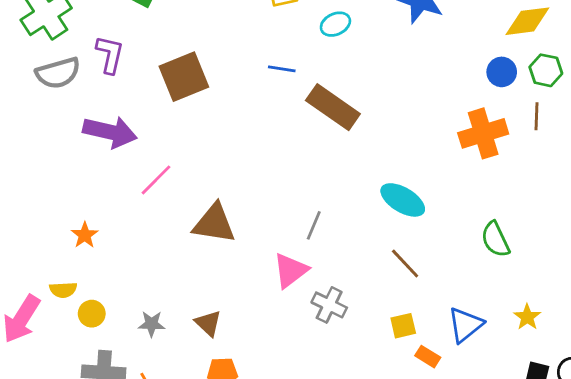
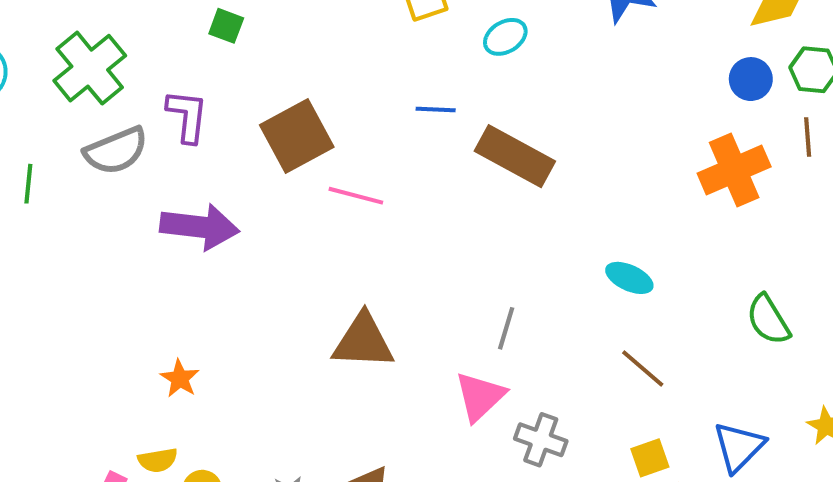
pink line: (156, 180) -> (356, 196), moved, turned 66
cyan ellipse: (403, 200) -> (629, 278), size x0.7

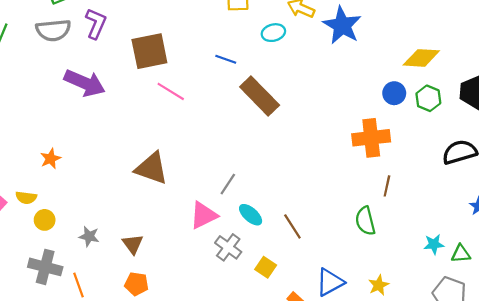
brown line: (808, 137) -> (387, 186), moved
cyan ellipse: (629, 278) -> (251, 215), moved
yellow square: (650, 458) -> (266, 267), moved, turned 36

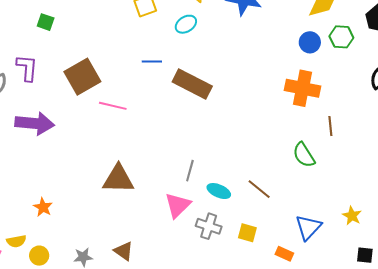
orange cross: (371, 138) -> (303, 88), turned 36
orange star: (50, 159) -> (43, 207), moved
green semicircle: (365, 221) -> (304, 155), moved

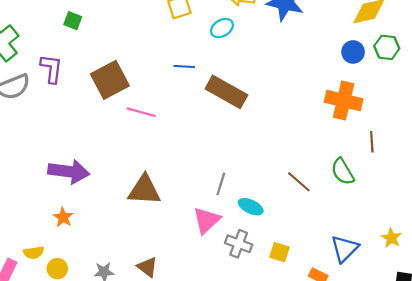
purple arrow: (35, 123) -> (69, 171), moved
brown line: (259, 189) -> (299, 182), moved

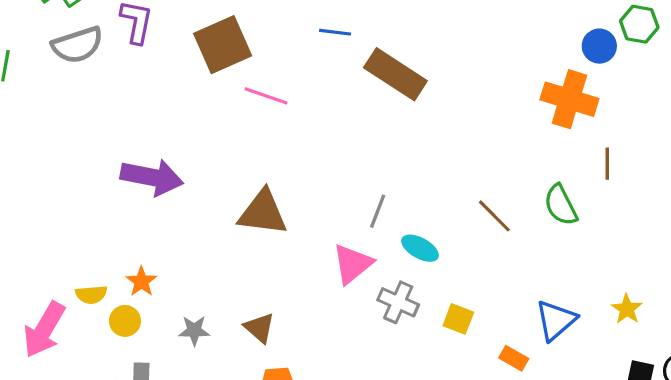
blue circle: (353, 52) -> (599, 46), moved
orange star: (63, 217) -> (141, 282), moved

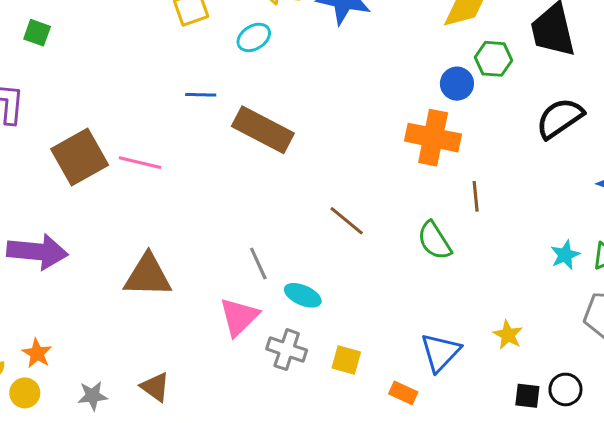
brown square: (223, 45) -> (80, 157), moved
gray line: (378, 211) -> (258, 264), turned -40
brown line: (494, 216) -> (347, 221), moved

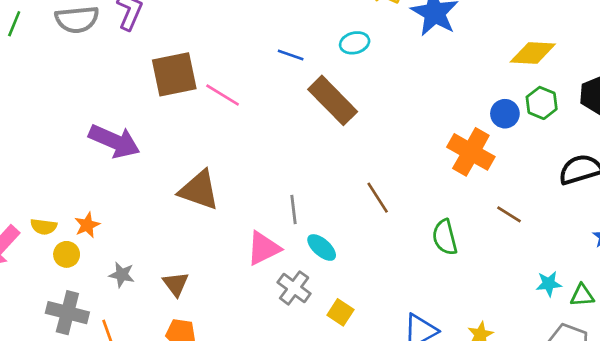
cyan ellipse: (254, 37) -> (355, 43), moved
brown line: (476, 196) -> (509, 214), moved, turned -70

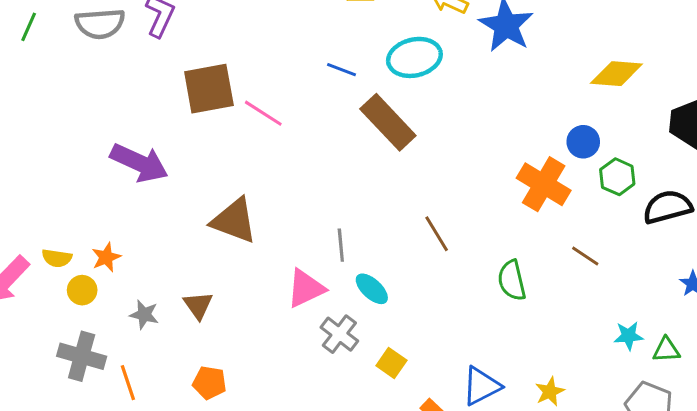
cyan ellipse: (355, 43) -> (414, 57), size x1.6
green hexagon: (542, 103) -> (617, 177), moved
brown triangle: (176, 284) -> (198, 305), moved

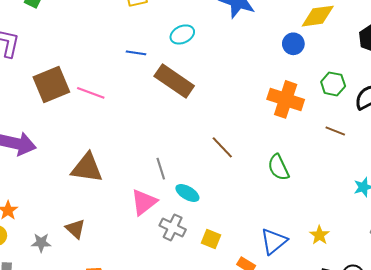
cyan ellipse: (414, 57) -> (182, 34), size x0.7
blue circle: (583, 142) -> (293, 44), moved
brown line: (585, 256) -> (335, 131), moved

